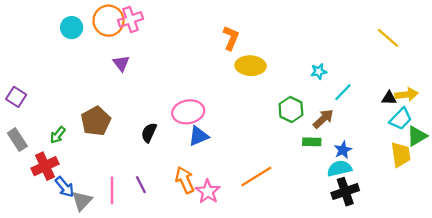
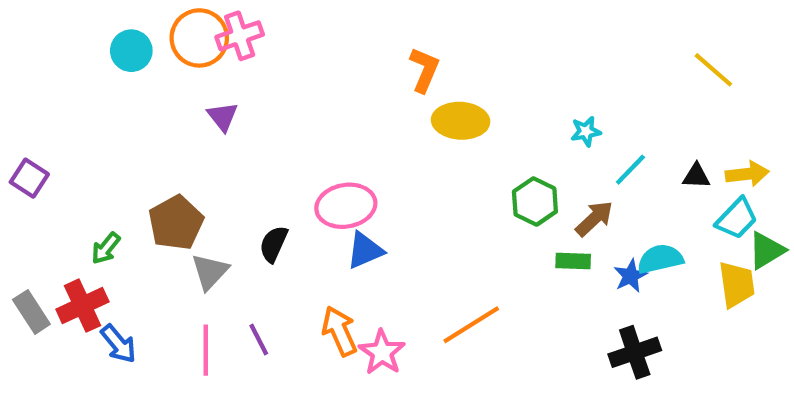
black triangle: (389, 98) -> (696, 176), moved
gray rectangle: (17, 140) -> (31, 312), moved
cyan semicircle: (339, 168) -> (660, 259), moved
gray triangle: (82, 201) -> (210, 272), moved

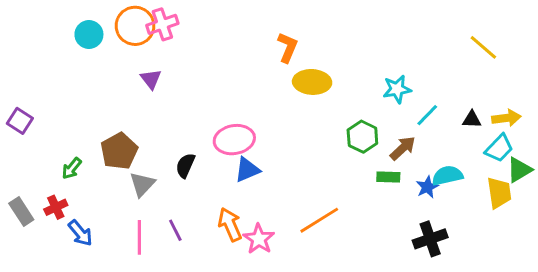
cyan star: (586, 131) -> (397, 89), size x1.4
red cross: (82, 306) -> (56, 207), size x0.7

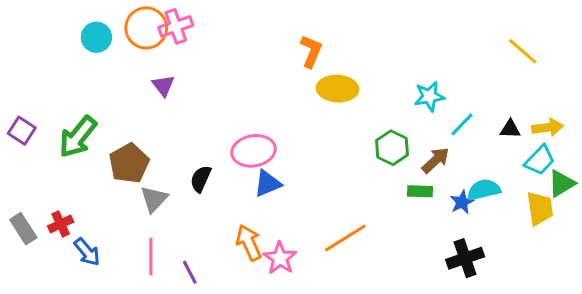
green arrow: (72, 168) -> (78, 137), moved, size x1.8
purple line: (175, 230) -> (190, 272), moved

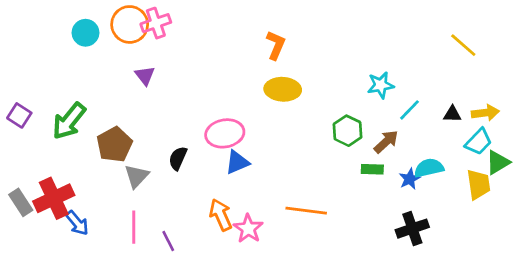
yellow ellipse: (338, 89) -> (283, 89), moved
red cross: (61, 224) -> (54, 198), size x1.8
orange line: (345, 238) -> (306, 211), turned 39

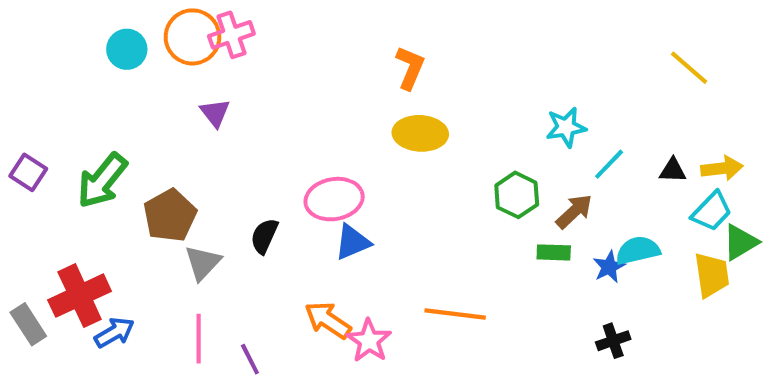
gray rectangle: (21, 202) -> (28, 324), moved
orange arrow: (221, 215) -> (328, 320), turned -32
blue arrow: (77, 223) -> (114, 332), turned -80
black cross: (412, 229) -> (613, 341), size x0.7

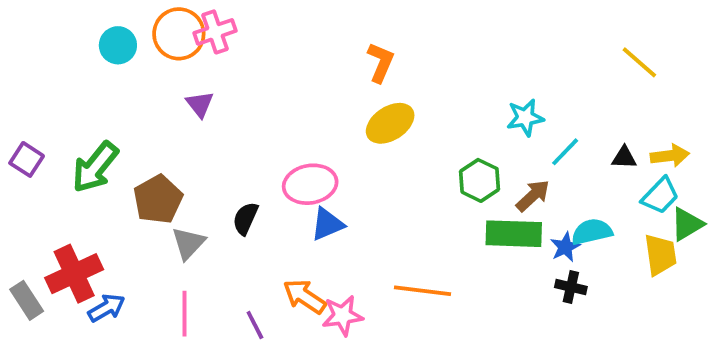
yellow ellipse: (420, 133) -> (390, 123), turned -36
green rectangle: (554, 252) -> (514, 234), size x1.8
pink star: (369, 341) -> (343, 316), turned 30
black cross: (613, 341) -> (571, 287), moved, turned 32
purple line: (250, 359) -> (255, 325), moved

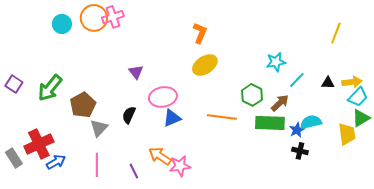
yellow line: (639, 62) -> (336, 33), turned 70
purple triangle: (200, 104) -> (136, 72), moved
cyan trapezoid: (660, 196) -> (358, 97), moved
orange line: (422, 291) -> (222, 117), moved

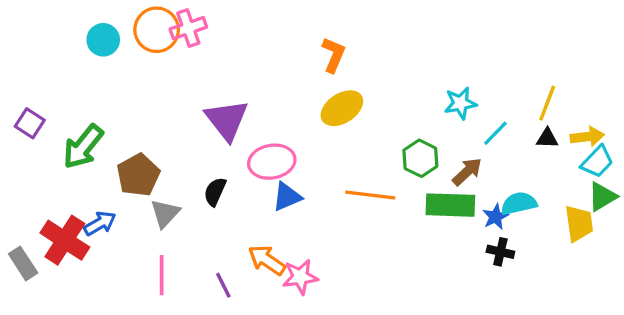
yellow line: (336, 33) -> (547, 103), moved
purple triangle: (136, 72) -> (227, 120), size x1.8
purple square: (14, 84) -> (30, 123), moved
red cross: (39, 144) -> (65, 240), turned -32
blue arrow: (56, 162) -> (100, 223), moved

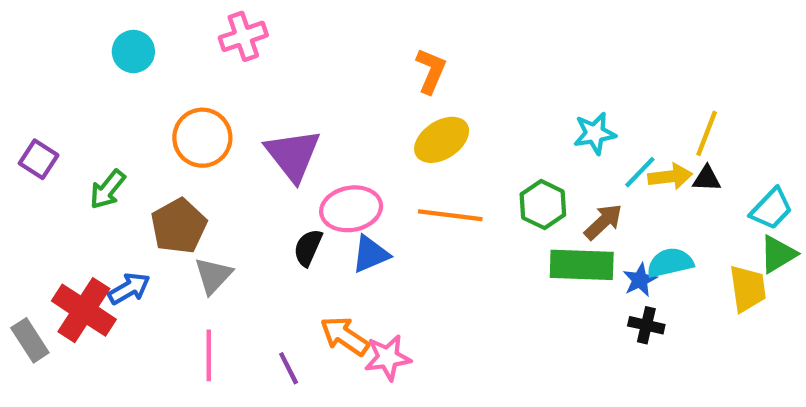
orange circle: (157, 30) -> (202, 138), moved
yellow arrow: (587, 137) -> (670, 176), moved
green arrow: (83, 147) -> (108, 189), size x0.7
black semicircle: (215, 192) -> (308, 248), moved
orange line: (370, 195) -> (450, 215), moved

